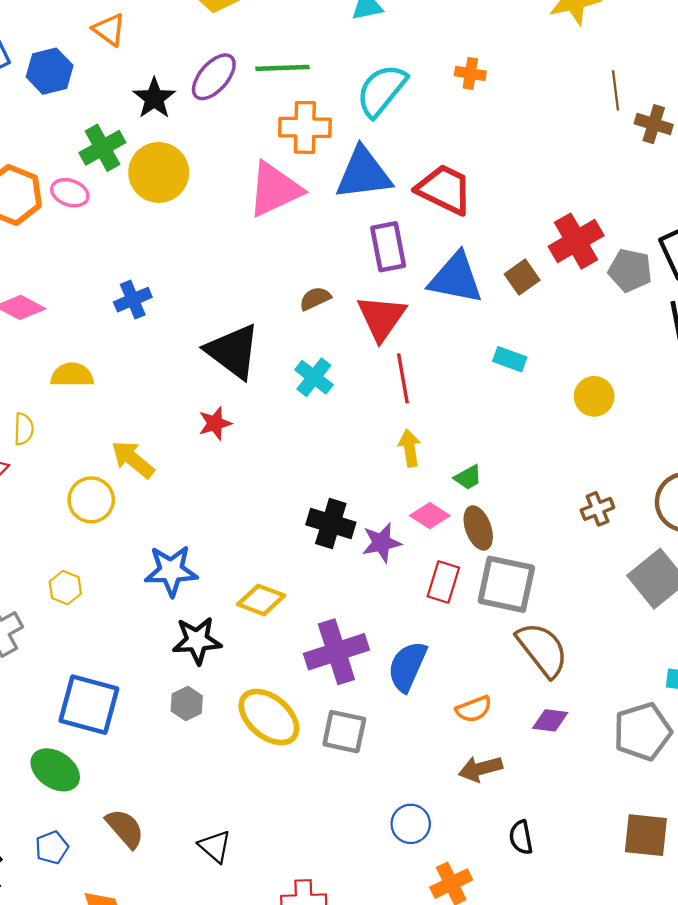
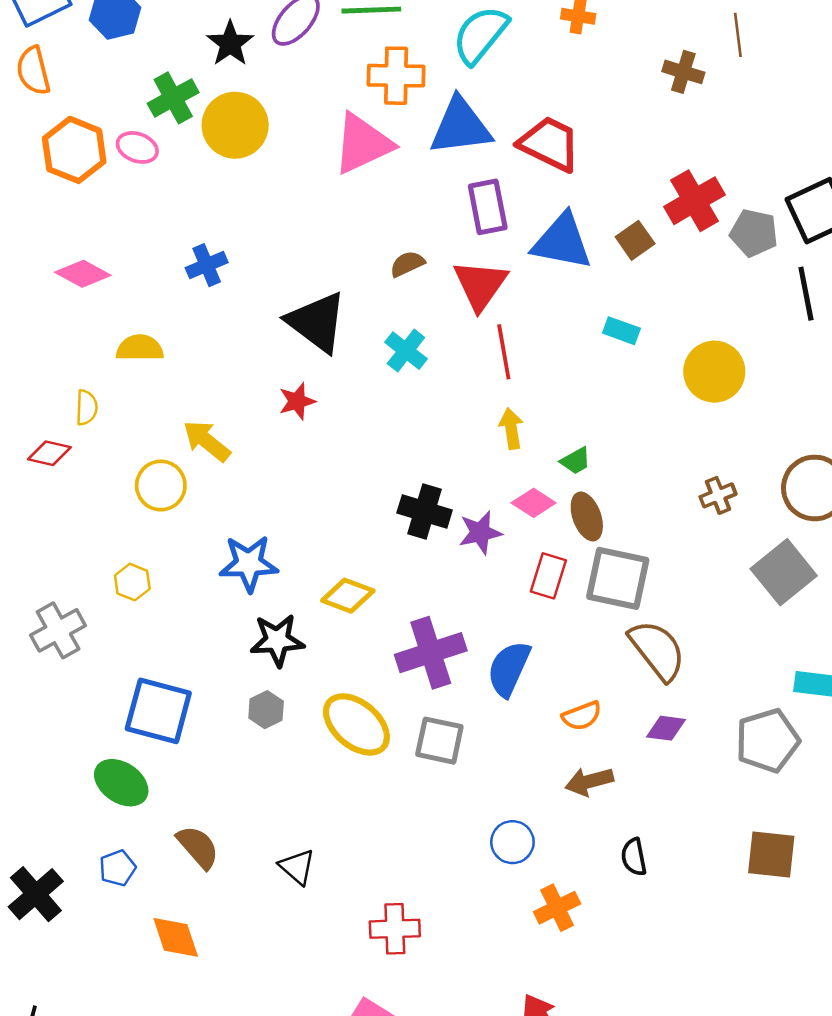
brown cross: (654, 124) -> (683, 72), moved
yellow circle: (594, 396) -> (714, 372), size x1.4

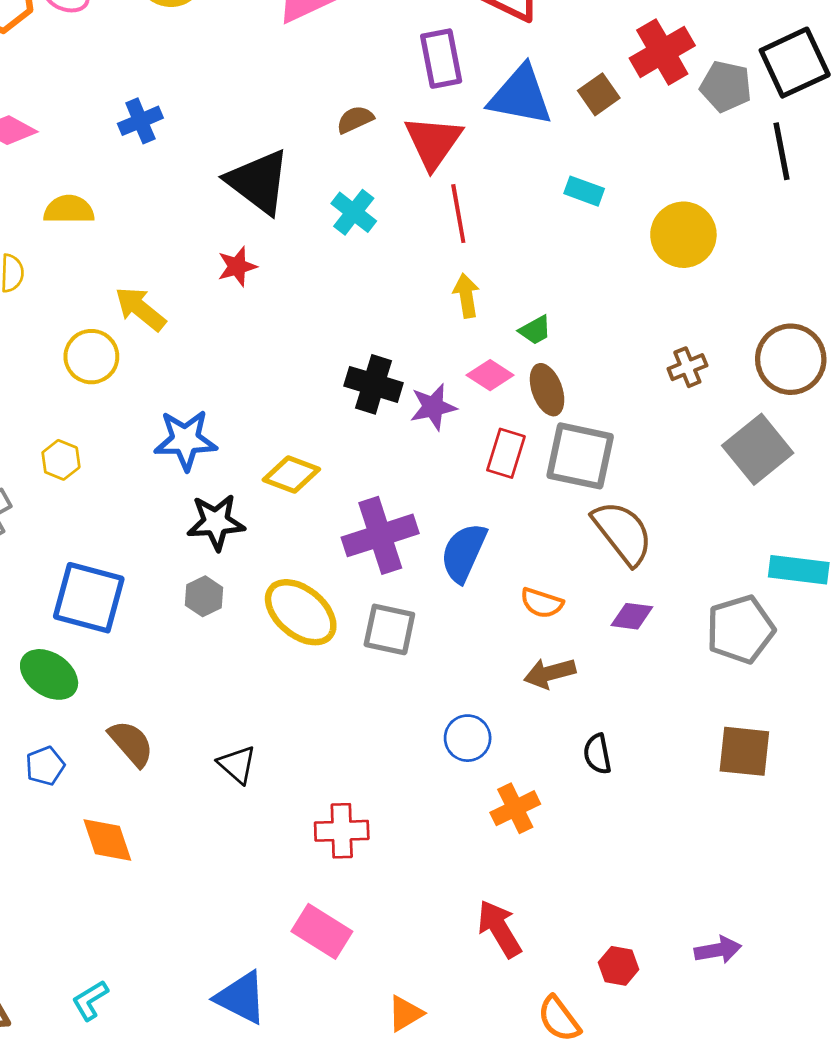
orange semicircle: (582, 716) -> (542, 603), turned 39

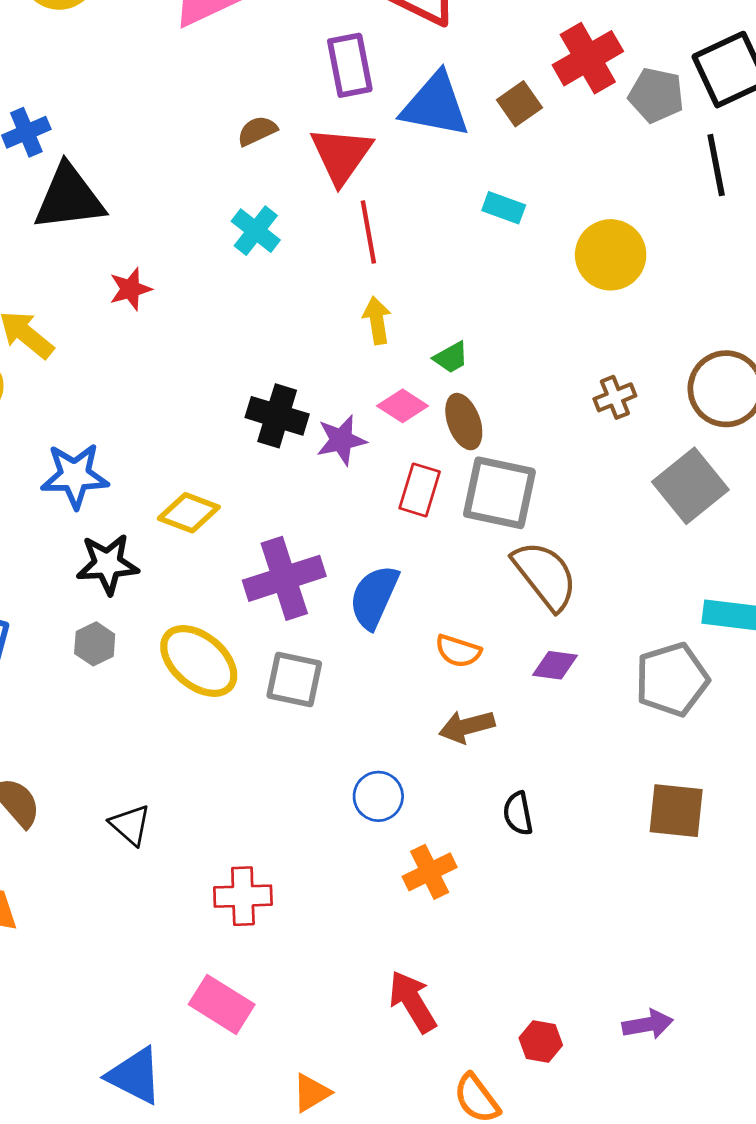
black triangle: (258, 182) -> (69, 198), moved, turned -44

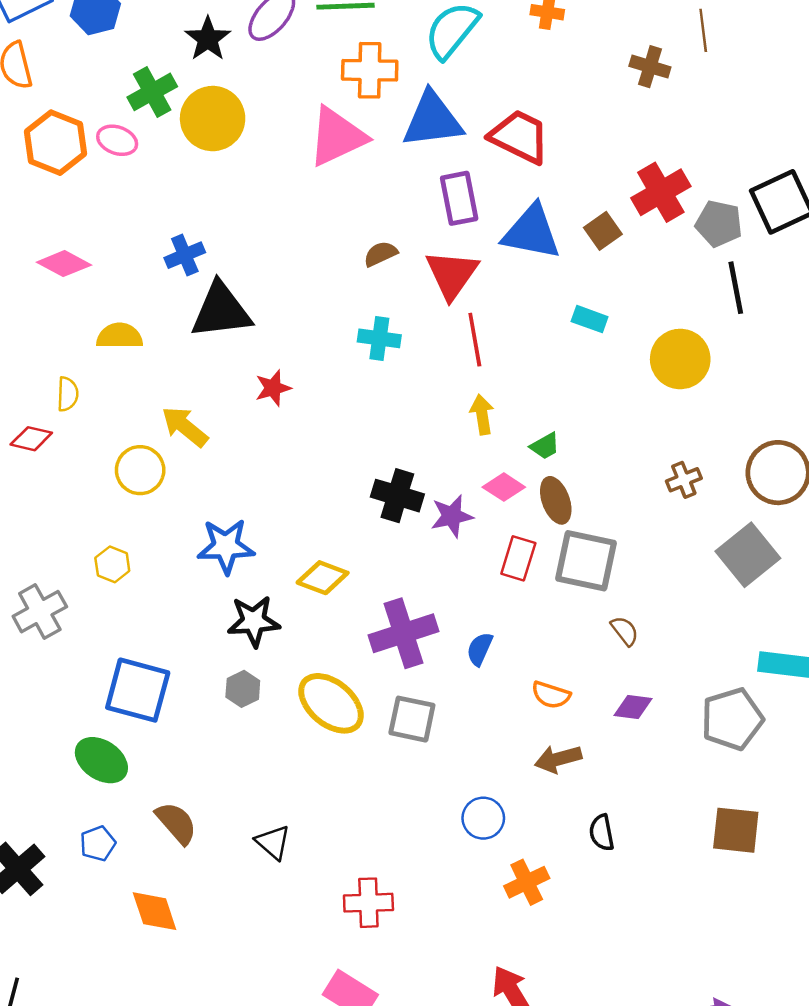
black line: (716, 165) -> (736, 288), moved
cyan cross: (256, 231) -> (379, 338), turned -30
brown semicircle: (545, 575) -> (625, 631), size x0.5
blue semicircle: (374, 597) -> (480, 649), size x0.6

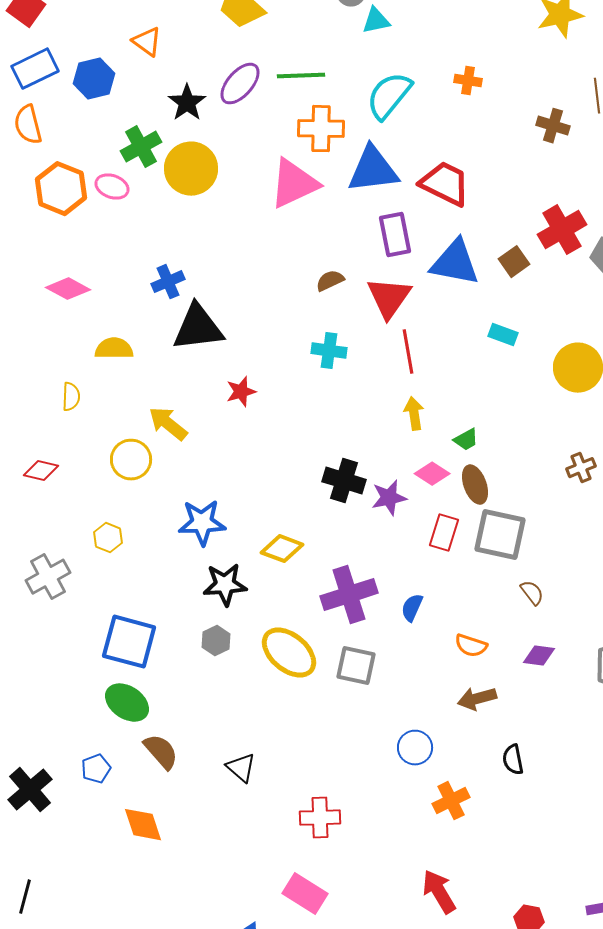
red diamond: (31, 439) -> (41, 471), moved
green ellipse: (101, 760) -> (127, 703), moved

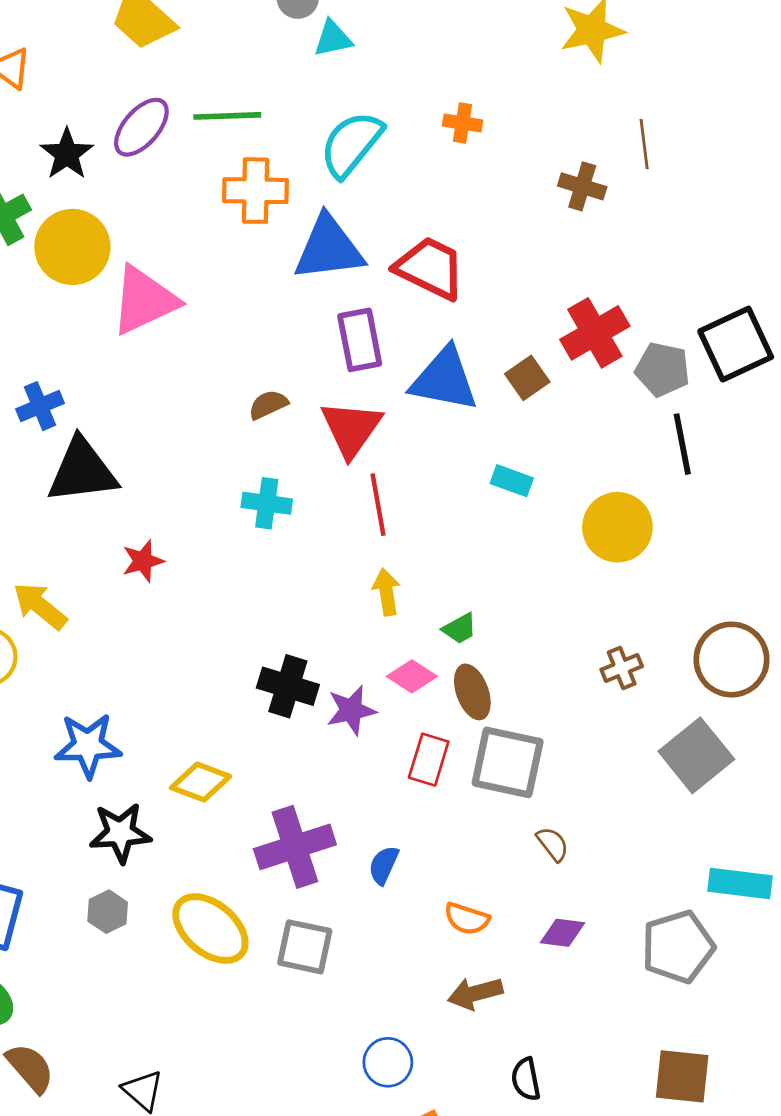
pink triangle: (294, 184) -> (144, 300), moved

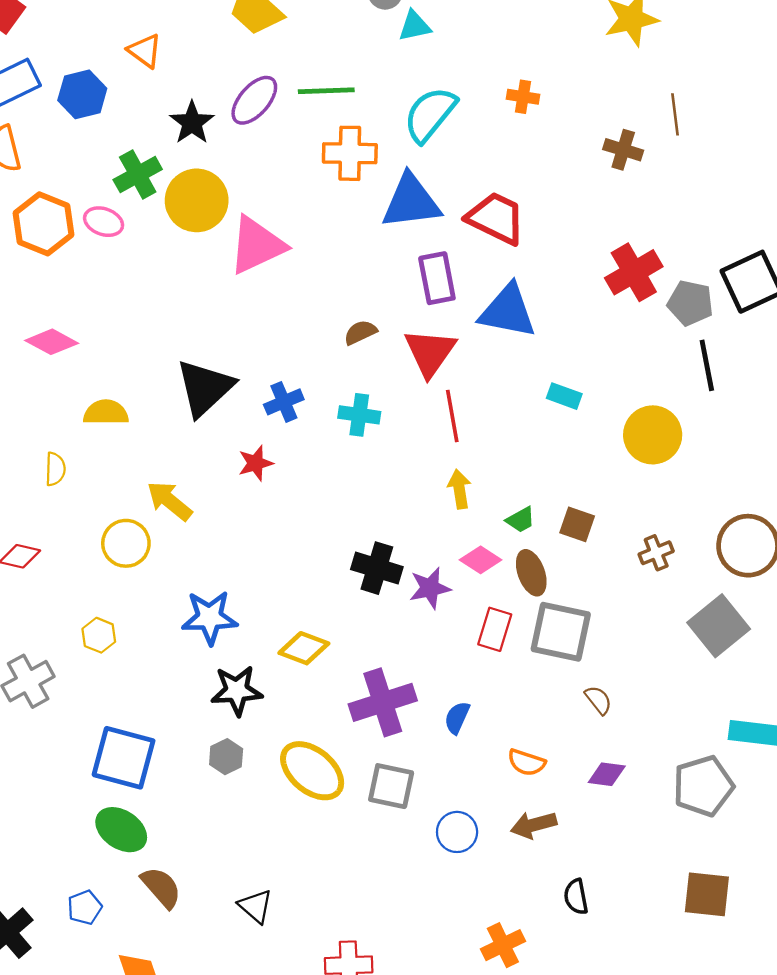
brown square: (527, 378) -> (577, 524), moved, turned -36
blue cross: (40, 406) -> (284, 402), moved
black triangle: (82, 471) -> (205, 388), turned -36
blue circle: (388, 1062) -> (457, 832), moved

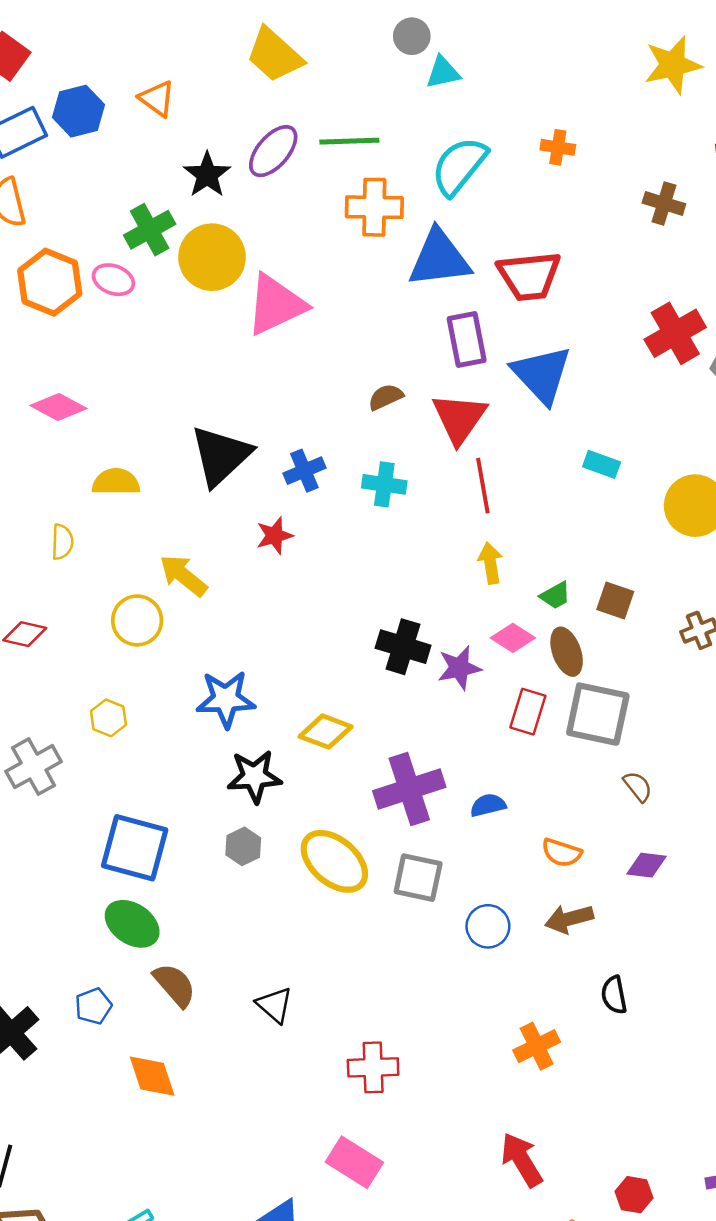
blue hexagon: (82, 94) -> (78, 111), moved
red trapezoid: (496, 218) -> (529, 276), turned 148
blue triangle: (508, 311) -> (542, 375), turned 36
blue semicircle: (457, 718) -> (488, 805), turned 52

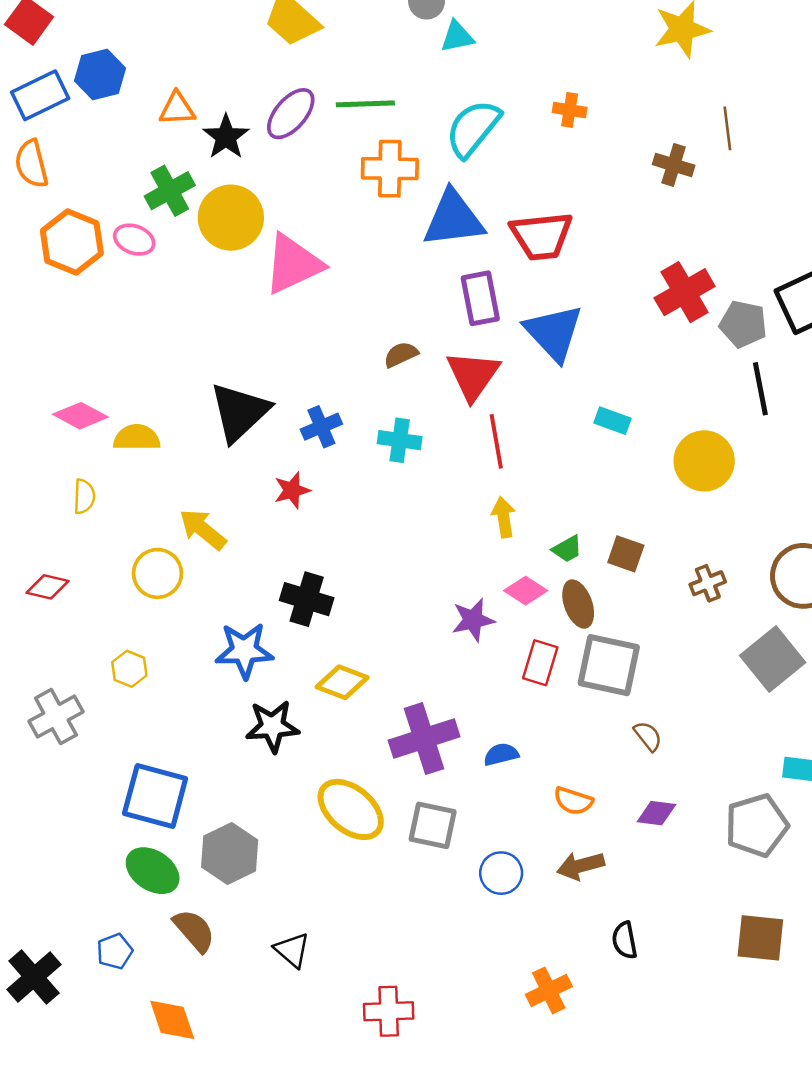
orange triangle: (157, 99) -> (177, 109), moved, turned -39
pink diamond: (58, 407) -> (80, 416), moved
black cross: (403, 647) -> (307, 599), moved
gray hexagon: (243, 846) -> (230, 853), moved, size x1.6

